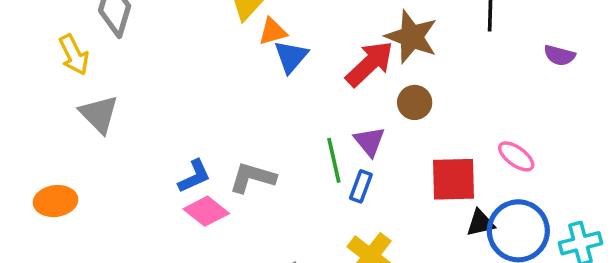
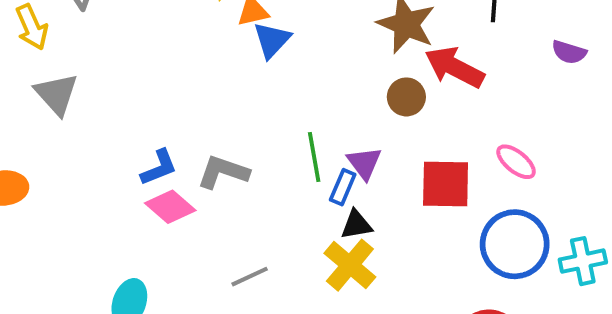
red arrow: (370, 64) -> (454, 67), moved, turned -112
purple triangle: (370, 141) -> (364, 163), moved
black triangle: (480, 223) -> (356, 225), moved

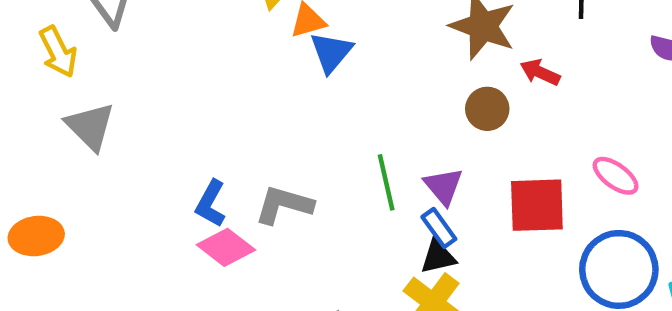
red arrow: (454, 67) -> (540, 72), size x0.6
blue L-shape: (159, 168) -> (211, 204), turned 144
blue rectangle: (343, 187) -> (439, 228), moved, turned -56

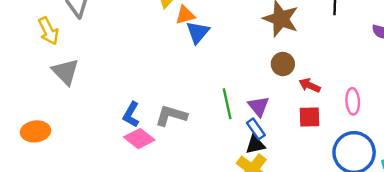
red arrow: (540, 72) -> (310, 85), moved
pink ellipse: (616, 176) -> (353, 101), turned 50
red square: (537, 205) -> (310, 117), size x0.7

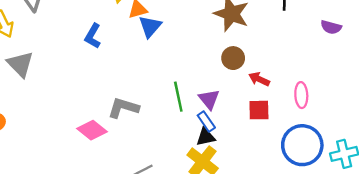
blue L-shape: (131, 115) -> (93, 36), moved

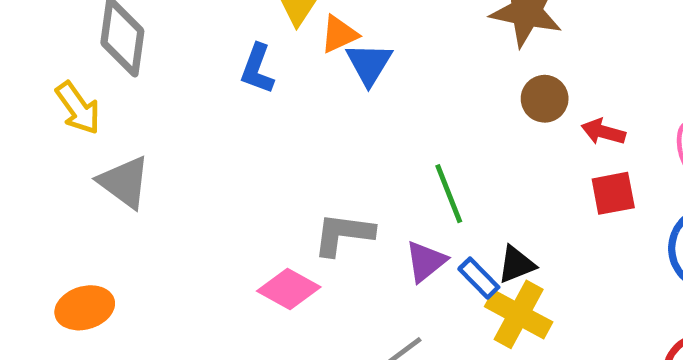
blue L-shape: (93, 36) -> (257, 69), moved
purple triangle: (209, 99) -> (426, 261), moved, turned 40
blue rectangle: (206, 121) -> (479, 278), moved

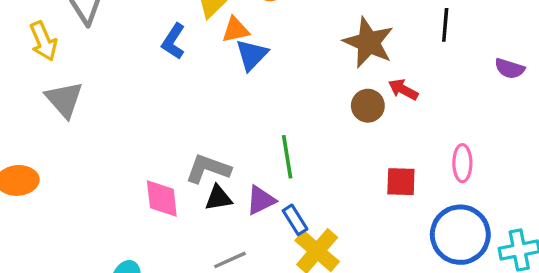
red arrow: (603, 132) -> (403, 90), moved
black triangle: (516, 264) -> (218, 198), moved
pink diamond: (289, 289) -> (162, 198), turned 42

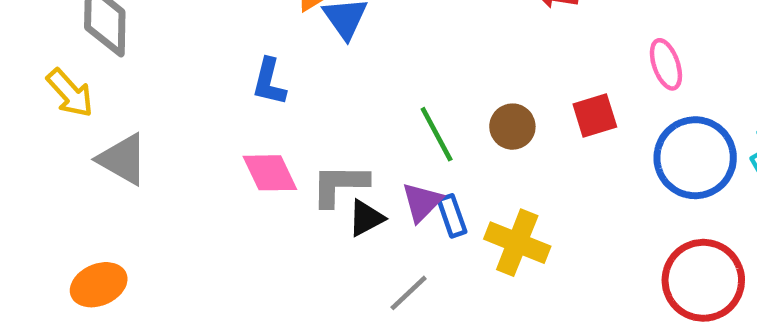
blue L-shape: (174, 41) -> (269, 82), moved
brown circle: (368, 106) -> (512, 127), moved
pink diamond: (162, 198) -> (270, 173), moved
blue rectangle: (295, 220) -> (452, 216), moved, turned 32

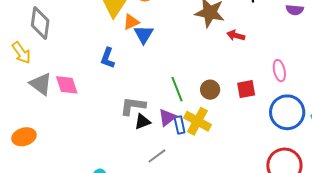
pink diamond: (270, 173) -> (67, 85), moved
yellow cross: (517, 243) -> (197, 121), moved

